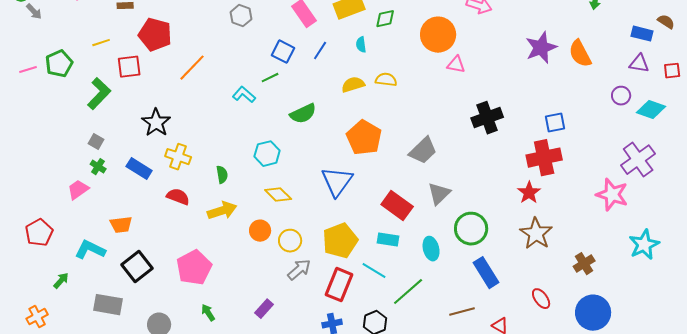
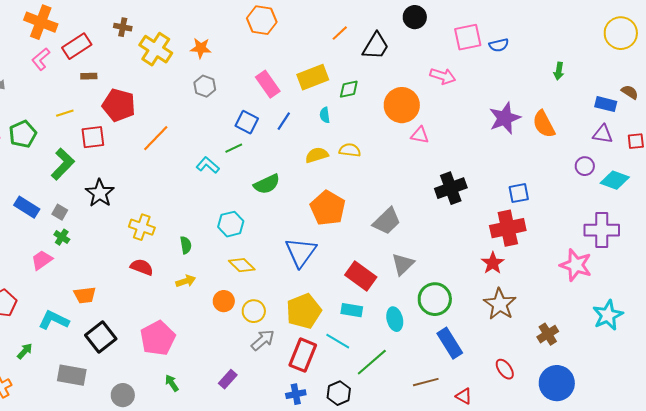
black star: (156, 123) -> (100, 193), moved
purple cross: (638, 160) -> (602, 230), turned 36
blue rectangle: (139, 169) -> (27, 207), moved
yellow arrow: (222, 211) -> (186, 281), size x0.7

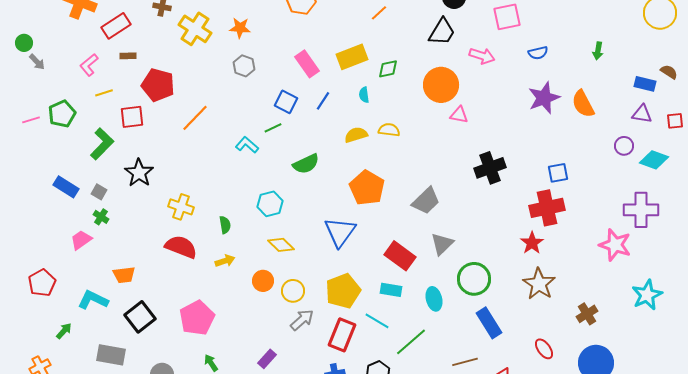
blue semicircle: (499, 45) -> (538, 53), moved
black trapezoid: (376, 46) -> (442, 32), moved
pink L-shape: (41, 59) -> (89, 65), moved
red semicircle: (142, 267) -> (181, 247), size x1.4

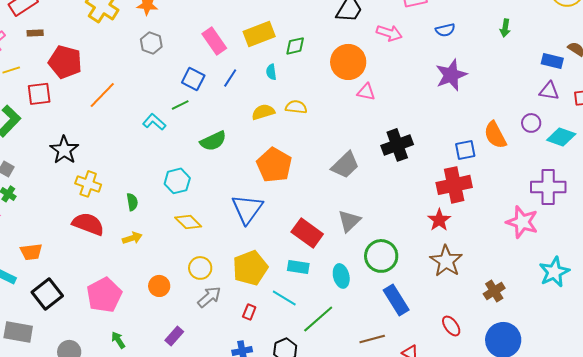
orange semicircle: (583, 104) -> (495, 135), moved
black star: (139, 173) -> (64, 150), moved
gray trapezoid: (426, 201) -> (345, 165), moved
orange circle: (263, 281) -> (159, 286), moved
red rectangle: (342, 335) -> (249, 312), size x0.5

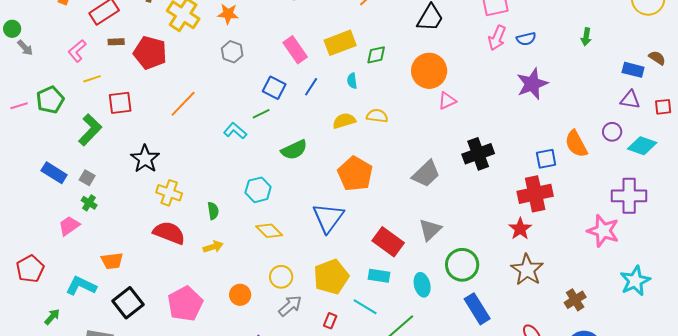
pink arrow: (389, 33) -> (497, 38), moved, turned 95
red pentagon: (65, 62) -> (150, 53), moved
pink triangle: (366, 92) -> (447, 101), turned -36

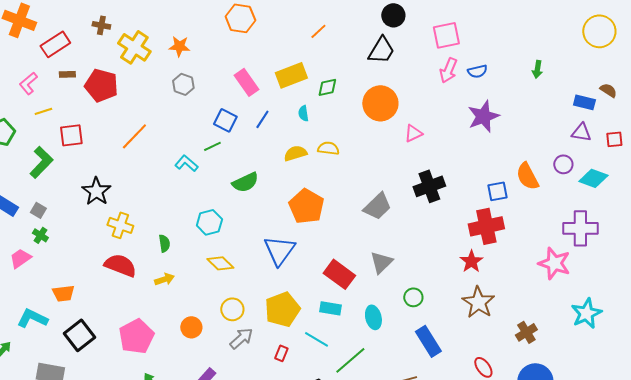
pink triangle: (447, 101) -> (413, 133), moved
green circle: (462, 265) -> (413, 297), size x0.6

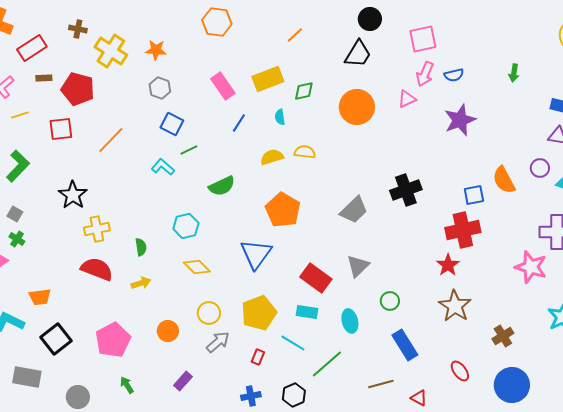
blue square: (225, 120) -> (172, 124), moved
pink triangle: (413, 133) -> (407, 99), moved
red square: (71, 135) -> (61, 129), moved
yellow cross: (120, 225) -> (97, 229), turned -30

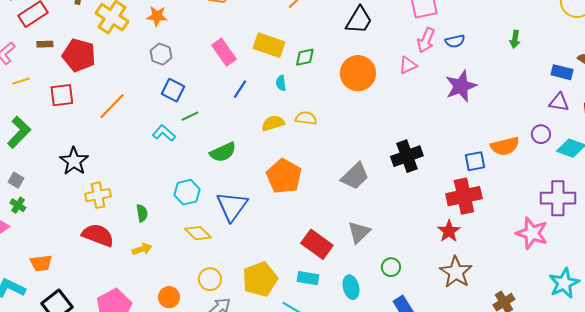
yellow rectangle: (268, 79) -> (269, 45), turned 40
orange semicircle: (504, 180) -> (505, 146), turned -76
blue triangle: (256, 254) -> (232, 206), moved

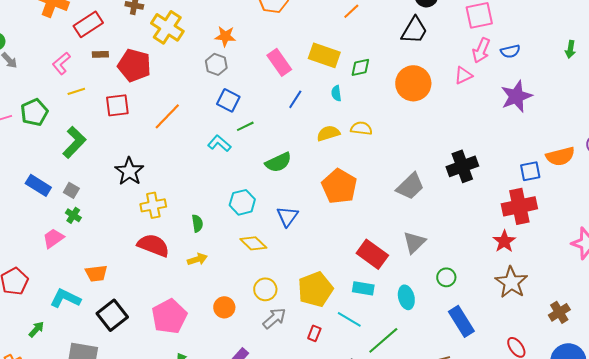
orange star: (157, 16) -> (225, 36), moved
blue triangle: (232, 206) -> (287, 216), size x0.7

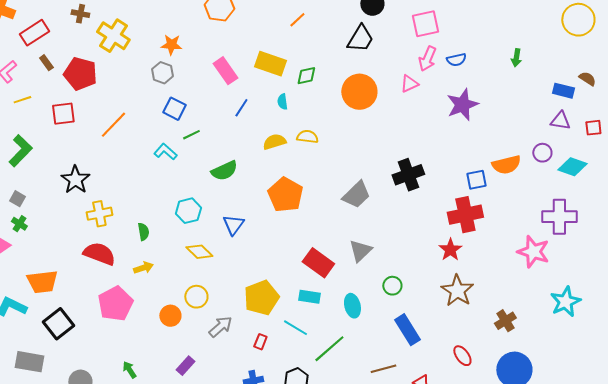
brown rectangle: (100, 54) -> (46, 63), turned 56
orange trapezoid: (96, 273) -> (42, 282), size x1.4
yellow circle: (265, 289) -> (196, 297), moved
pink pentagon: (169, 316) -> (115, 304), moved

